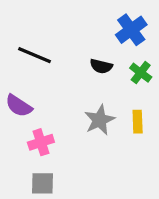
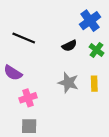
black semicircle: (101, 66) -> (69, 46), turned -40
gray star: (100, 120) -> (68, 83), turned -30

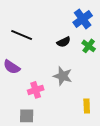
yellow rectangle: (94, 84) -> (87, 106), moved
pink cross: (28, 98) -> (36, 90), moved

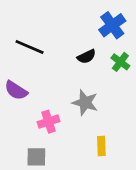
yellow rectangle: (87, 106) -> (101, 146), moved

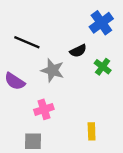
green cross: (120, 62) -> (103, 67), moved
gray star: (85, 103) -> (53, 70), moved

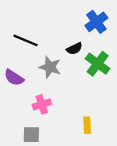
green cross: (103, 67) -> (98, 64), size x1.5

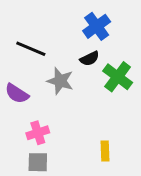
blue cross: (96, 22) -> (97, 26), moved
pink cross: (42, 104) -> (38, 133), moved

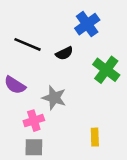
black semicircle: (90, 59) -> (64, 53), moved
gray star: (60, 81) -> (54, 98), moved

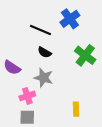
black line: (27, 44) -> (40, 30), moved
black semicircle: (64, 53) -> (45, 52), moved, turned 56

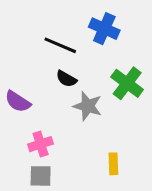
blue cross: (70, 19) -> (104, 29), turned -30
gray star: (44, 78) -> (88, 106), moved

